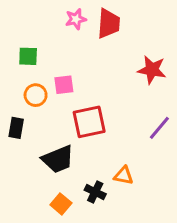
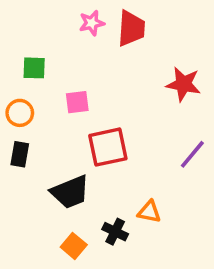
orange circle: (36, 95) -> (20, 113), moved

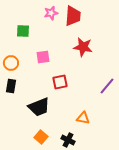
green square: (34, 68) -> (23, 31), moved
red star: (183, 84) -> (83, 47), moved
red square: (108, 147) -> (60, 82), size x0.7
black cross: (115, 232) -> (68, 140), moved

